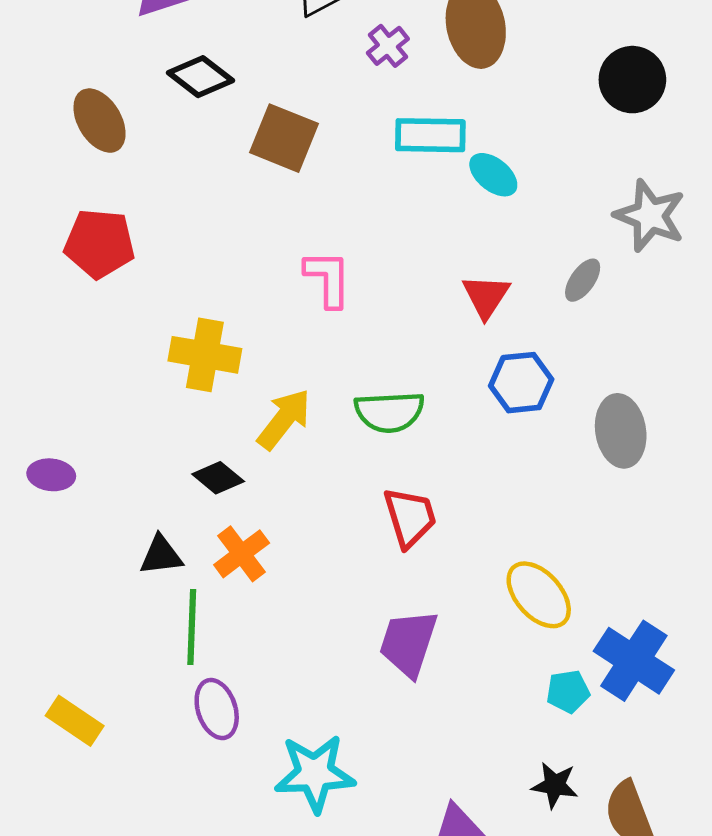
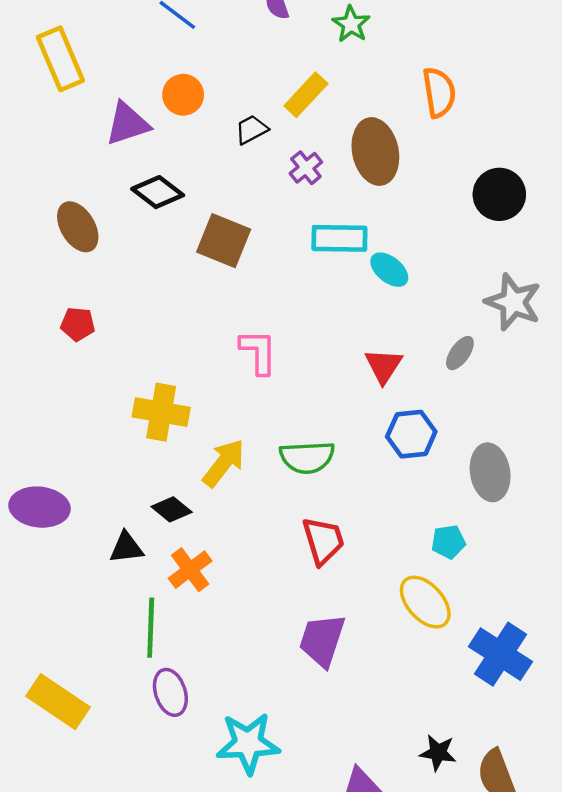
red pentagon: (100, 244) -> (78, 324), size x0.6
purple ellipse: (51, 475) -> (40, 507), size x1.6
black triangle: (161, 555) -> (126, 548), moved
cyan pentagon: (568, 691) -> (448, 542), moved
yellow rectangle: (75, 721) -> (58, 702), size x1.4

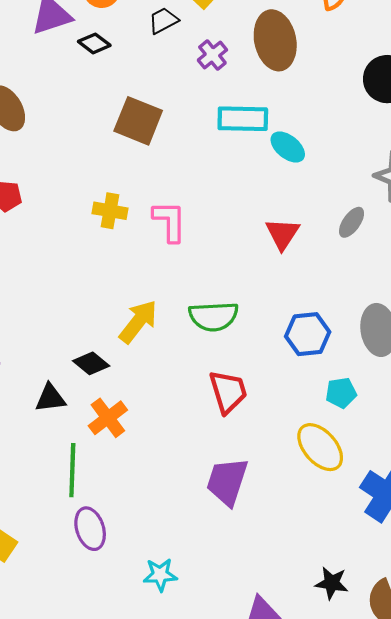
black diamond: (158, 192) -> (94, 43), moved, size x0.7
yellow cross: (161, 412) -> (110, 211), moved, size x0.7
blue hexagon: (411, 434) -> (308, 334), moved
cyan star: (248, 743) -> (160, 575), size x0.6

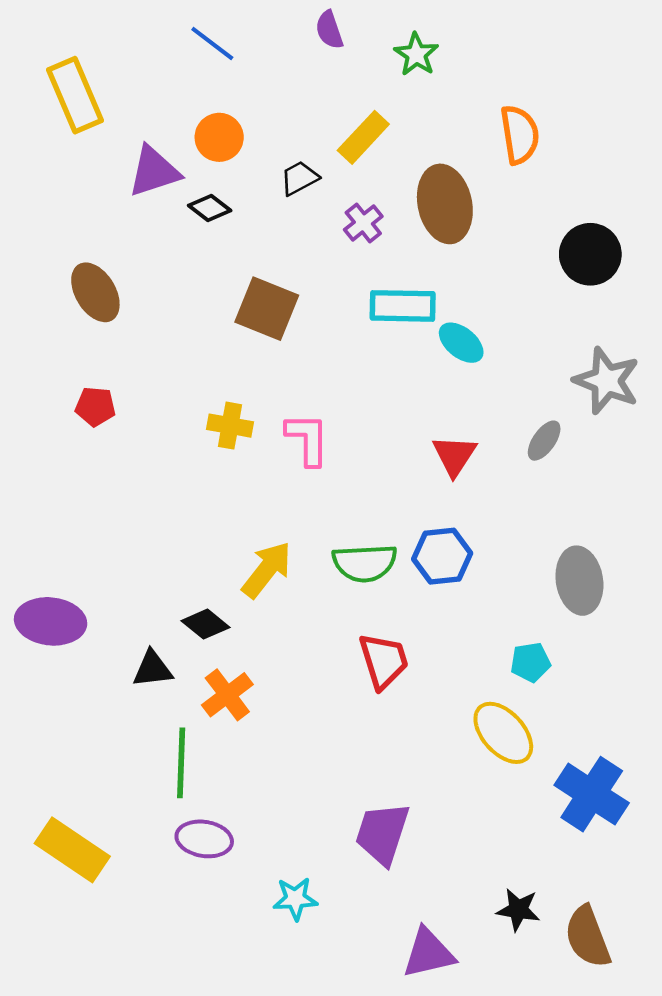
blue hexagon: (308, 334) -> (442, 556), moved
purple trapezoid: (227, 482) -> (382, 833), moved
purple ellipse: (90, 529) -> (204, 839), turned -63

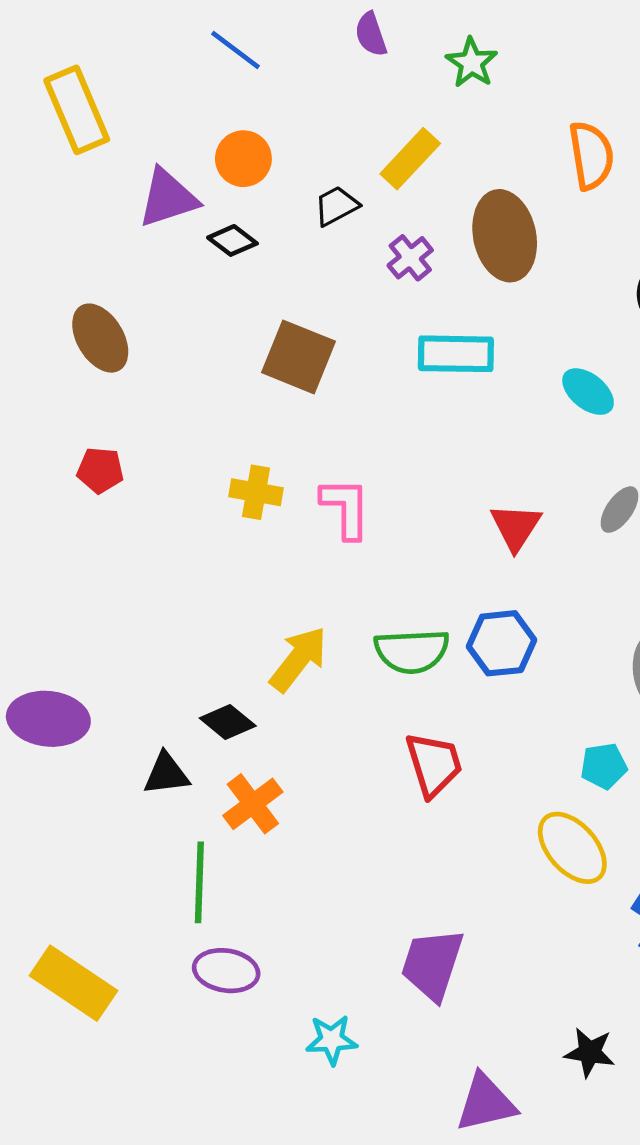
cyan ellipse: (461, 343) -> (588, 392), moved

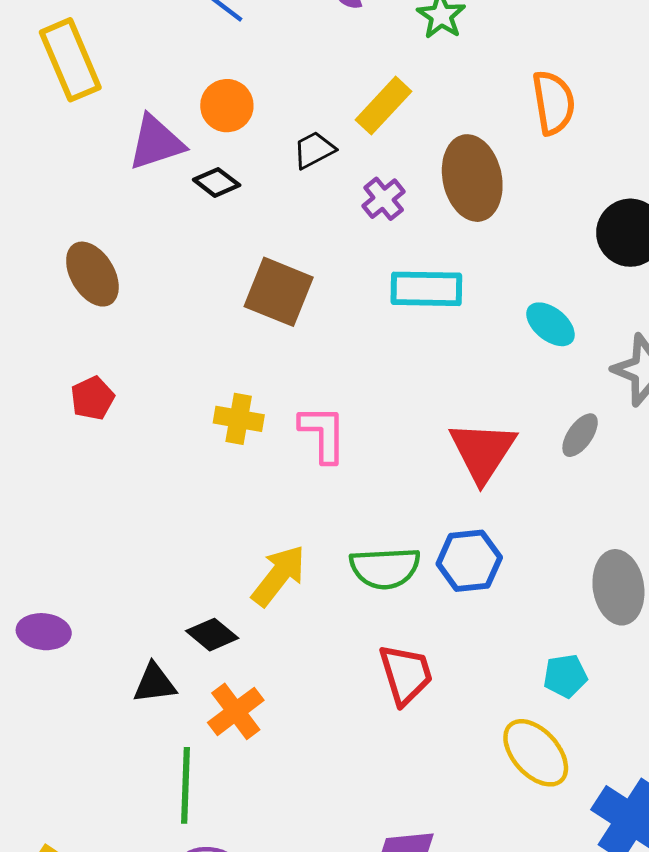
red pentagon: (100, 470) -> (92, 398), turned -30
red triangle: (516, 527) -> (483, 451), size x1.4
purple ellipse: (48, 719) -> (44, 632), size x0.7

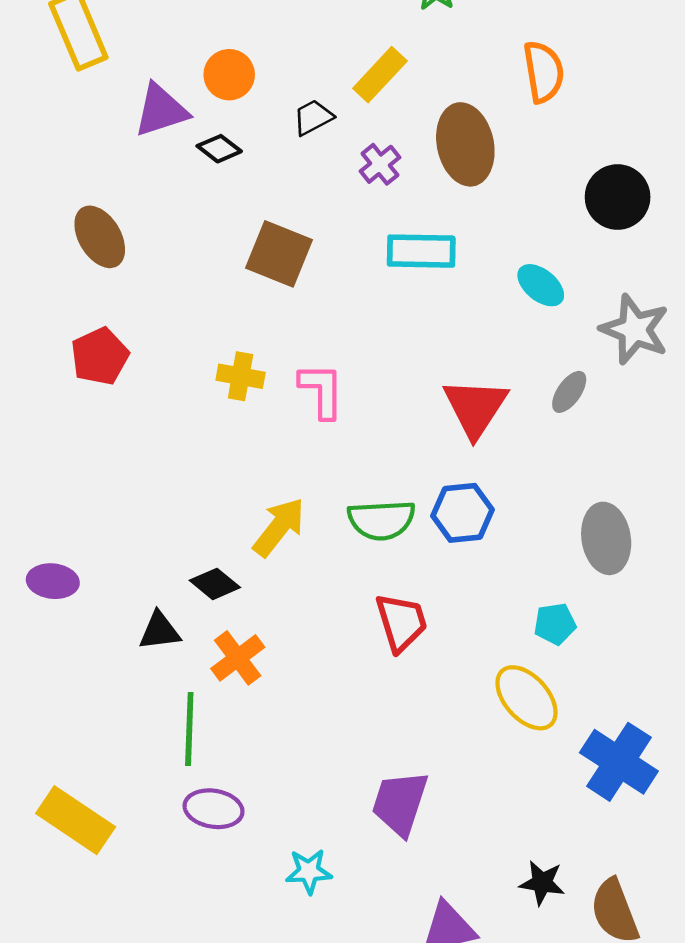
red pentagon: (92, 398) -> (100, 356), size x1.4

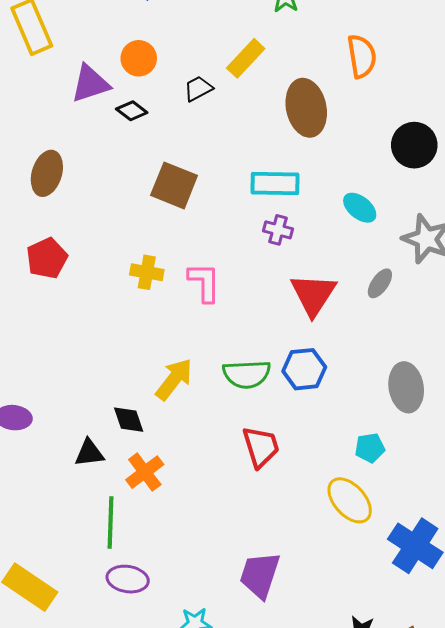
purple cross: (380, 164) -> (278, 230), moved, turned -36
brown ellipse: (100, 237) -> (47, 173), turned 48
black diamond: (215, 584) -> (129, 420), turned 32

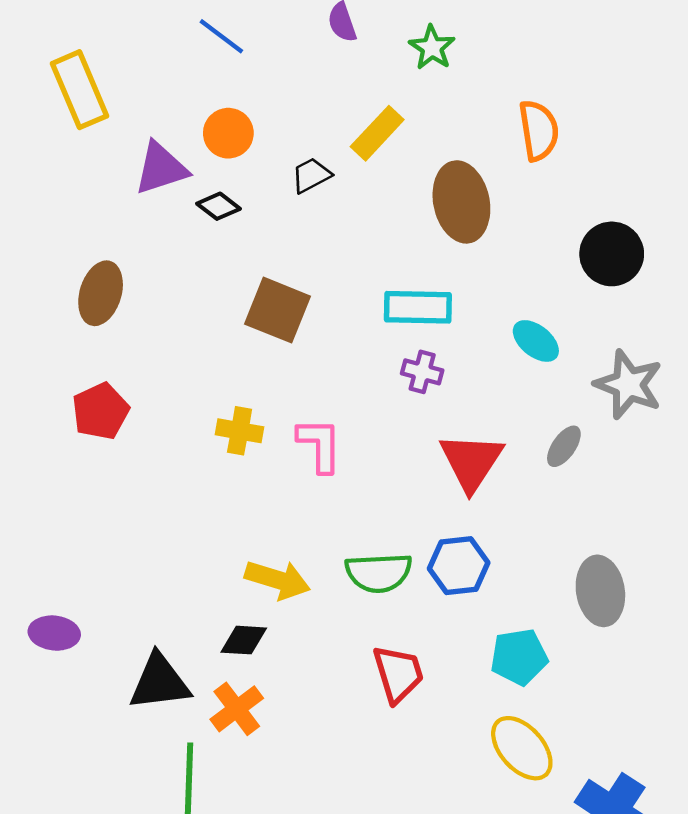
yellow arrow: (174, 379) -> (277, 580), turned 69
black diamond: (129, 420) -> (244, 640), moved, turned -68
cyan pentagon: (370, 448) -> (519, 657), moved, size x1.4
black triangle: (89, 453) -> (160, 682), size x1.5

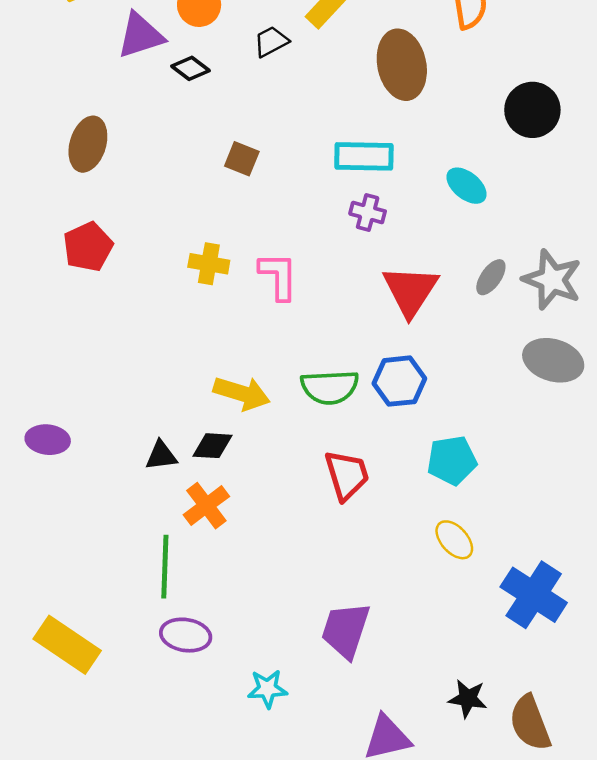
brown square: (277, 310) -> (242, 159), size x0.6
gray star: (629, 385) -> (552, 280), moved
gray ellipse: (600, 591) -> (553, 360), moved, turned -64
black triangle: (160, 682) -> (161, 456), moved, size x0.6
yellow ellipse: (522, 748) -> (454, 540), size x0.7

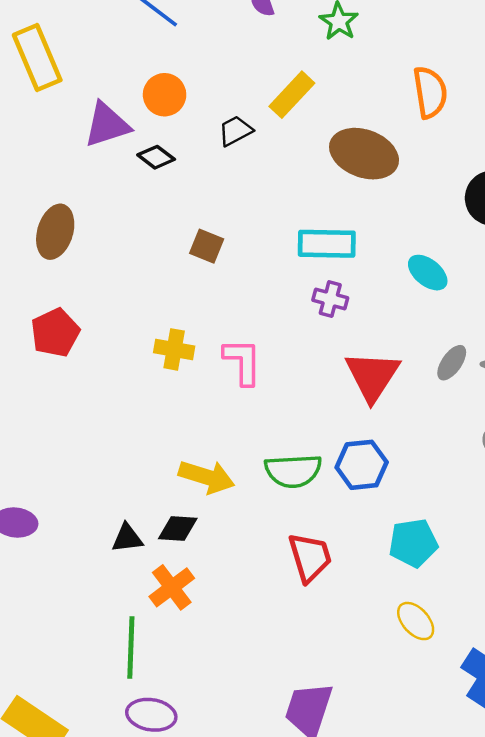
brown ellipse: (402, 65) -> (364, 154), turned -58

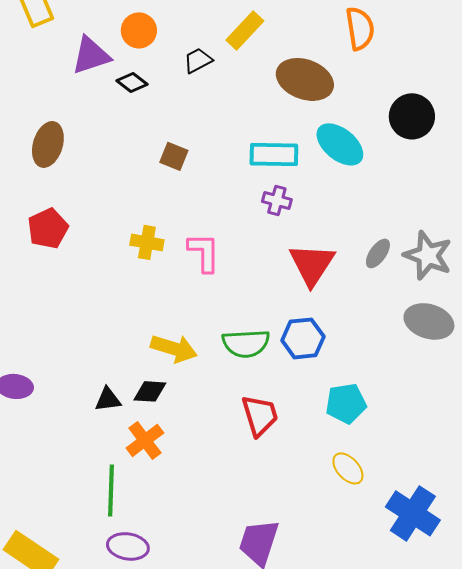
cyan ellipse: (428, 273) -> (340, 144), moved, size x1.4

